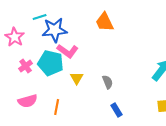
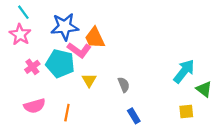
cyan line: (40, 17) -> (23, 12), moved, turned 72
orange trapezoid: (105, 22) -> (95, 38), moved

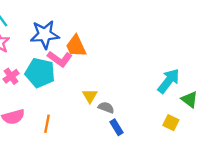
yellow triangle: (89, 80) -> (90, 96), moved
gray semicircle: (124, 85) -> (106, 108), moved, turned -48
yellow square: (186, 111) -> (171, 123), turned 32

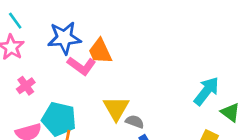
cyan pentagon: (40, 73) -> (59, 119), moved
yellow triangle: (90, 96) -> (116, 108), size x1.5

